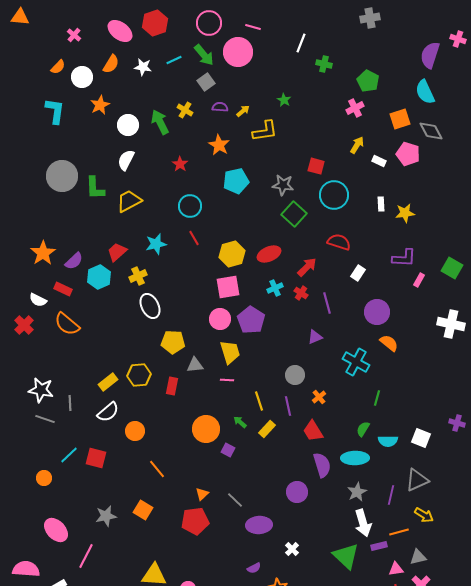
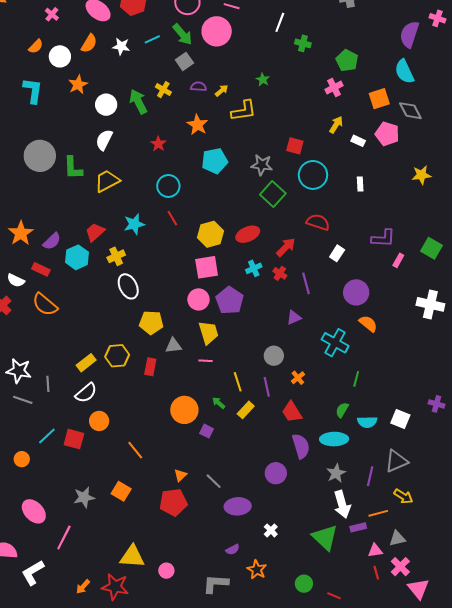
yellow star: (405, 213) -> (421, 175), moved
orange circle: (135, 431) -> (99, 421), moved

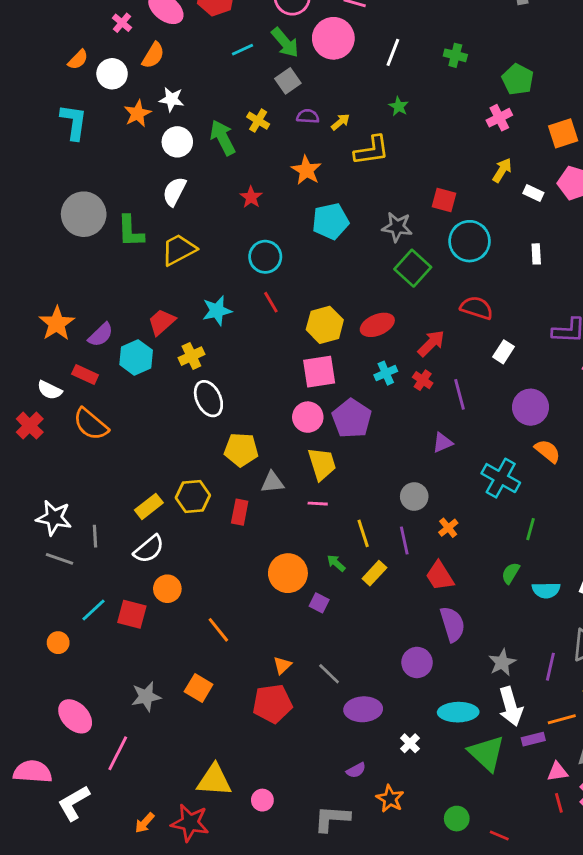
pink cross: (52, 14) -> (122, 23), moved
white line: (280, 22) -> (393, 52), moved
white star: (121, 46) -> (172, 99), moved
cyan ellipse: (334, 439) -> (458, 712), moved

